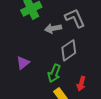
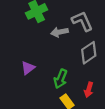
gray diamond: (69, 50) -> (89, 53), moved

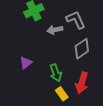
green arrow: (61, 79) -> (56, 73), turned -42
red arrow: (89, 90) -> (82, 83), size x1.5

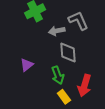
gray diamond: (82, 49) -> (68, 52), moved, turned -60

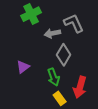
gray diamond: (68, 52) -> (64, 55), turned 35

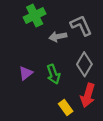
gray diamond: (64, 55) -> (84, 64), moved
green arrow: (53, 77) -> (53, 74), moved

